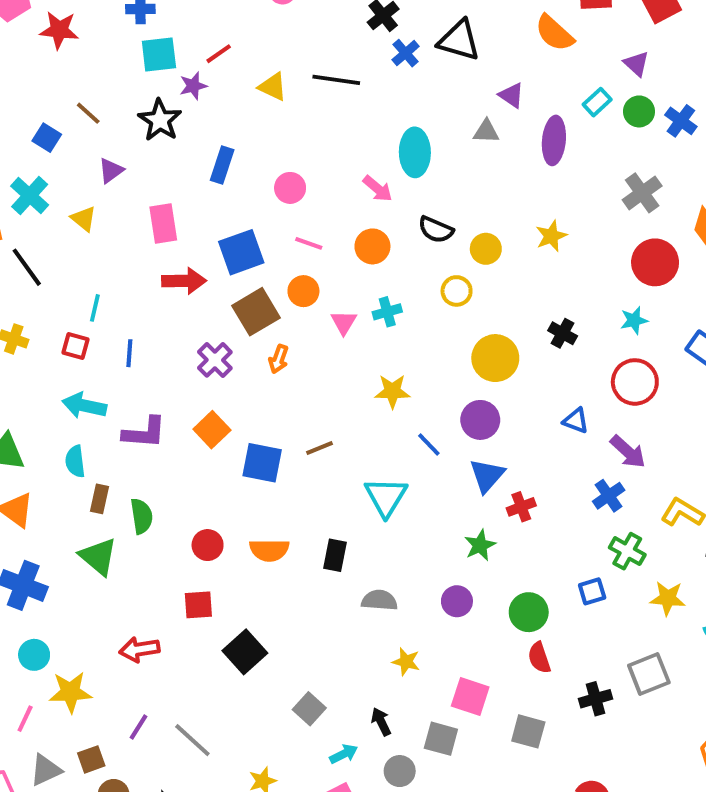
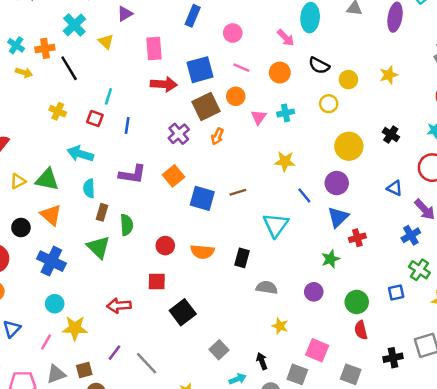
cyan arrow: (84, 406) -> (80, 154), moved

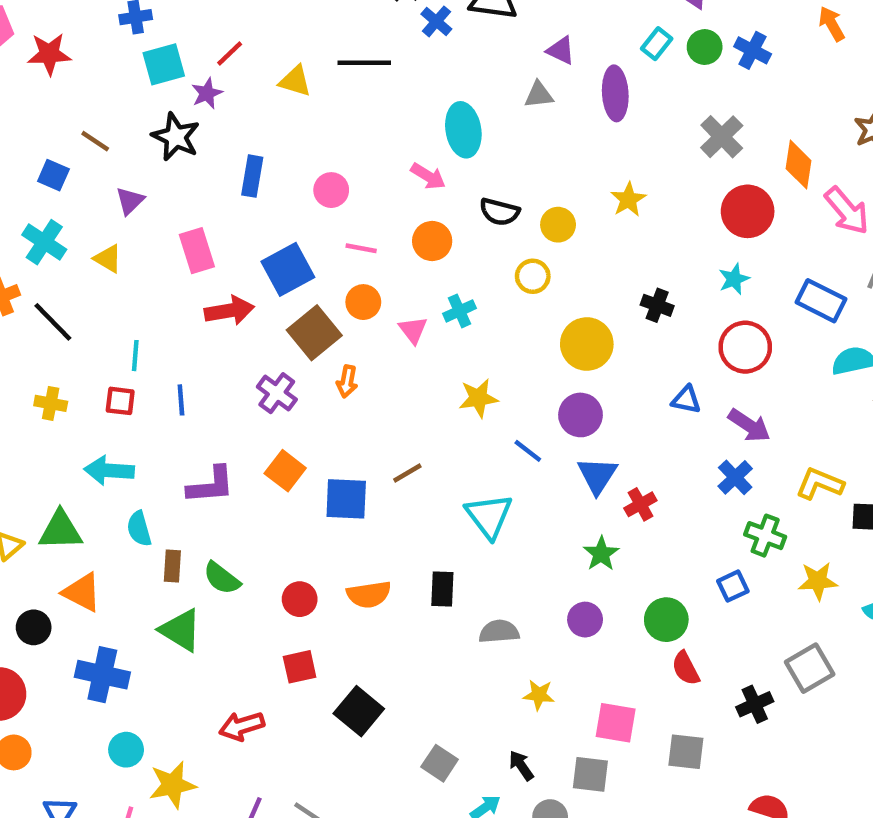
green semicircle: (127, 225) -> (222, 578), turned 145

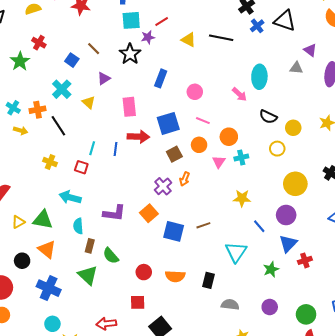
orange circle: (432, 241) -> (229, 137), moved
brown square: (314, 333) -> (174, 154), size x0.7
purple cross: (277, 393) -> (163, 186), moved
blue line: (181, 400) -> (116, 149), moved
green star: (601, 554) -> (271, 269), moved

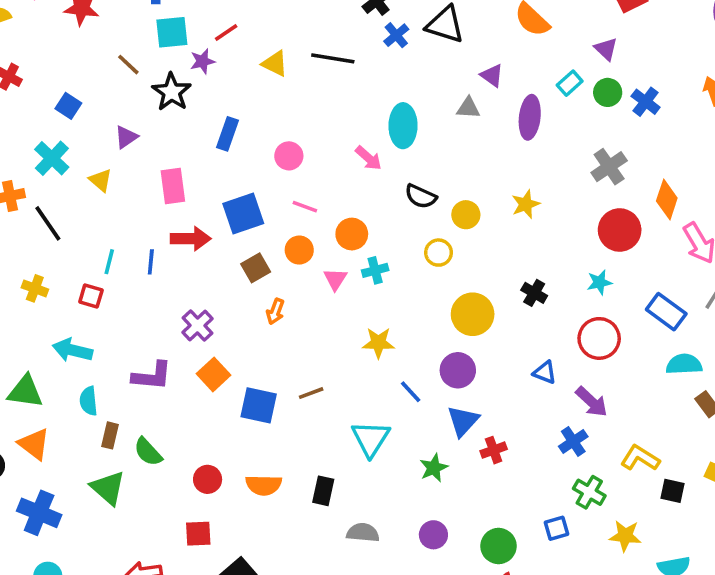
brown line: (94, 49) -> (128, 65), moved
purple cross: (163, 186) -> (197, 325), moved

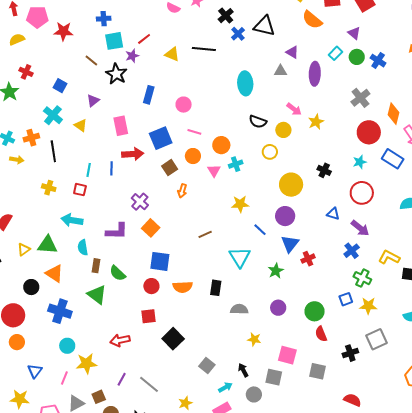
pink arrow: (368, 158) -> (294, 109), moved
black line: (48, 223) -> (53, 151), turned 30
blue rectangle: (666, 312) -> (393, 159), moved
blue square: (259, 405) -> (160, 261), moved
yellow star: (625, 536) -> (368, 306), moved

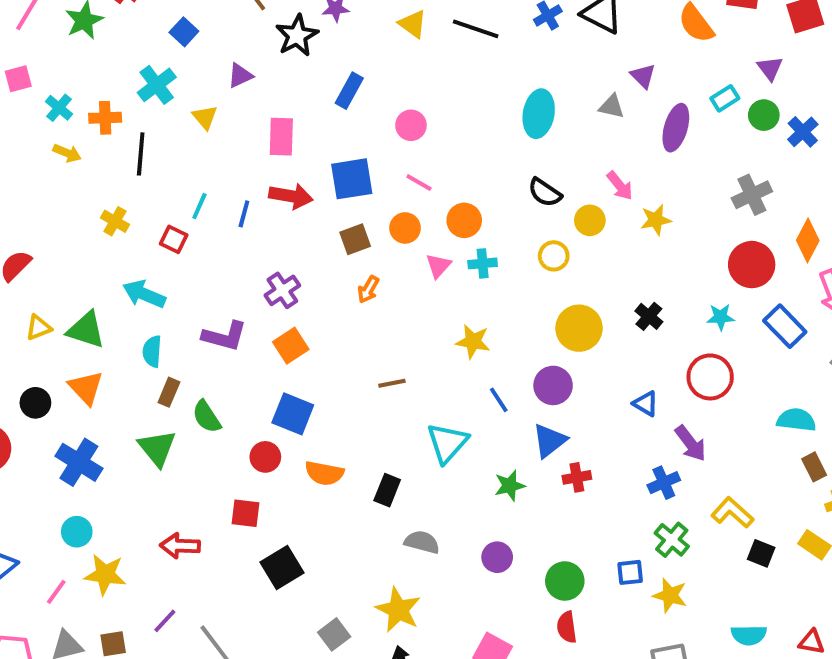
yellow star: (254, 339) -> (398, 610), moved, size x1.6

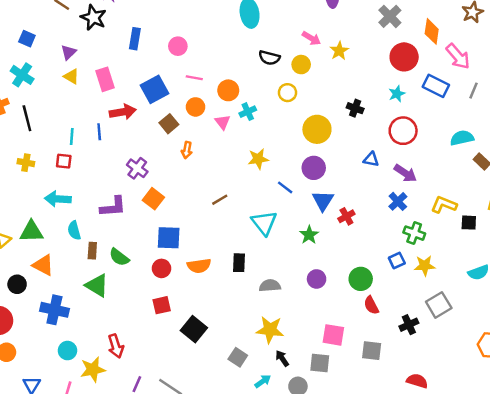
yellow triangle: (205, 117) -> (71, 76), moved
red arrow: (180, 546) -> (116, 346), moved, turned -90

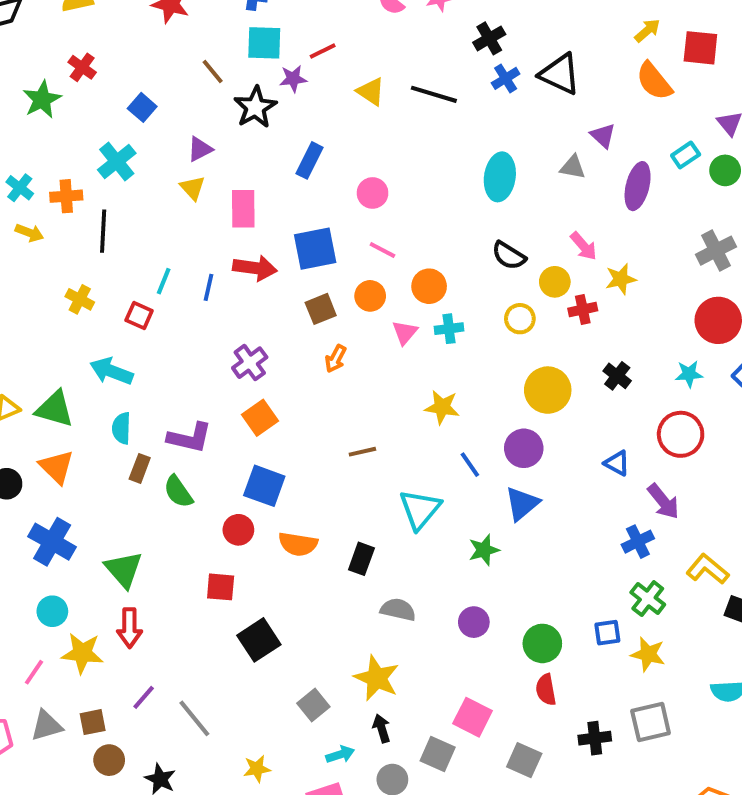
purple L-shape: (113, 207) -> (190, 438), moved
red cross: (346, 216) -> (583, 310), moved
green triangle: (97, 285) -> (124, 570), moved

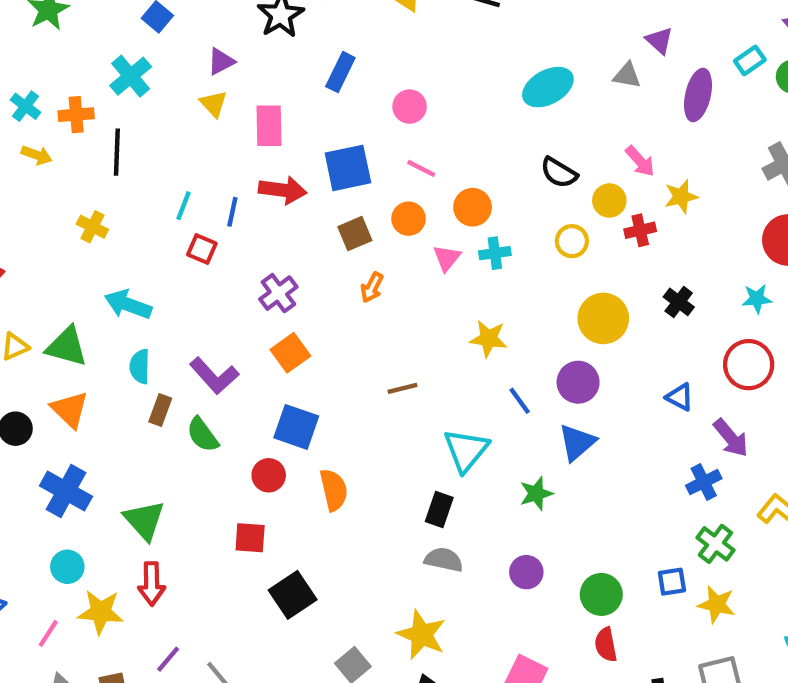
cyan ellipse: (500, 177) -> (548, 87), turned 54
red square: (139, 315) -> (202, 249), moved
purple L-shape: (190, 438) -> (214, 376), turned 36
orange semicircle: (298, 544) -> (334, 490), turned -111
black rectangle: (361, 559) -> (439, 509), moved

